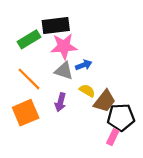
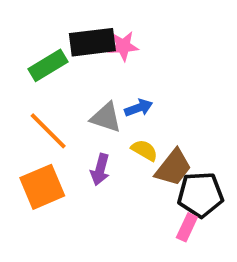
pink star: (64, 46) -> (123, 46), moved, size x0.7

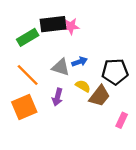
black pentagon: (200, 195) -> (115, 72), moved
pink rectangle: (187, 227) -> (122, 120), moved

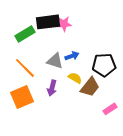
pink rectangle: (122, 120) -> (110, 109), turned 32

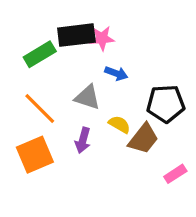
blue arrow: (72, 56) -> (116, 73), moved, turned 40

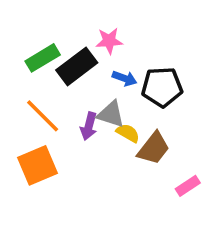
black rectangle: (76, 35) -> (77, 66), moved, turned -30
gray triangle: (88, 97) -> (111, 114), moved
black pentagon: (166, 104) -> (162, 87), moved
purple arrow: (83, 140) -> (89, 126), moved

